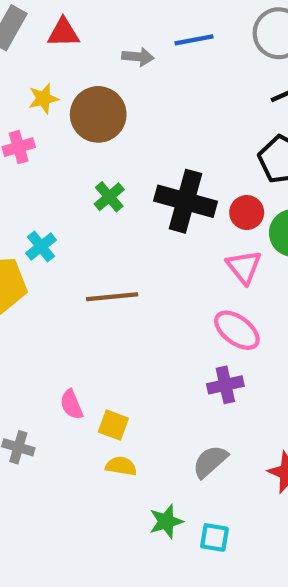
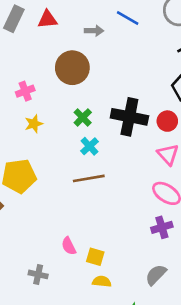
blue line: (194, 40) -> (128, 18), turned 45
yellow star: (43, 99) -> (34, 124), moved
cyan cross: (41, 247) -> (90, 146), moved

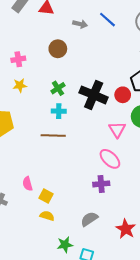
brown circle: (72, 68) -> (58, 49), size x0.7
red circle: (167, 121) -> (123, 95), moved
cyan cross: (90, 146) -> (59, 111), turned 32

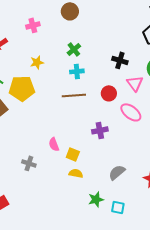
yellow star: (20, 85) -> (37, 62), moved
black cross: (94, 95) -> (120, 60), moved, size x0.6
red circle: (123, 95) -> (109, 93), moved
purple cross: (101, 184) -> (100, 130), moved

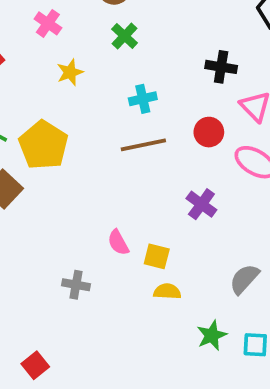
pink cross: (33, 25) -> (48, 23), turned -32
green cross: (74, 49) -> (125, 36), moved
yellow star: (37, 62) -> (70, 72), moved
yellow pentagon: (22, 88) -> (43, 145), turned -30
purple cross: (100, 130) -> (201, 204), turned -35

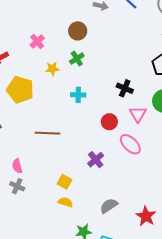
yellow star: (70, 72) -> (52, 69), moved
yellow pentagon: (43, 145) -> (20, 90), moved, turned -30
brown line: (143, 145) -> (47, 133), moved
pink semicircle: (118, 242) -> (17, 166), moved

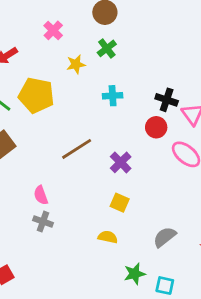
black cross: (125, 88) -> (167, 100), moved
brown line: (47, 133) -> (77, 149), turned -30
purple cross: (96, 160) -> (121, 162), moved
yellow square: (65, 182) -> (120, 203), moved

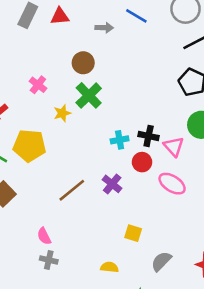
green cross: (107, 48) -> (89, 95), size x1.5
cyan cross: (113, 96) -> (120, 140), moved
purple cross: (121, 162) -> (112, 184), moved
yellow square: (120, 203) -> (133, 233), moved

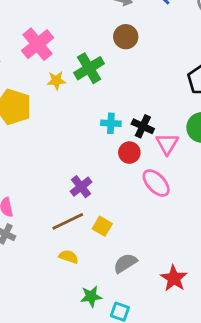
brown circle: (83, 63) -> (126, 37), moved
pink cross: (38, 85) -> (37, 44), size x1.6
purple cross: (112, 184) -> (81, 187), moved
brown line: (72, 190) -> (68, 221), moved

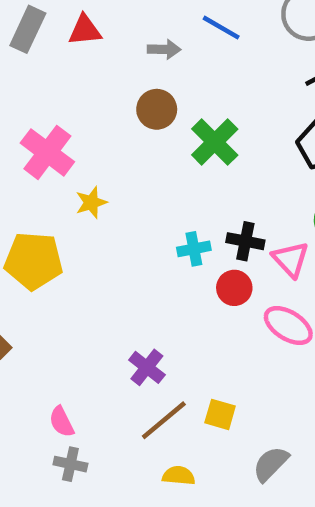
brown circle: (126, 37) -> (157, 109), moved
green cross: (89, 68) -> (215, 142), moved
purple cross: (81, 187) -> (147, 367), moved

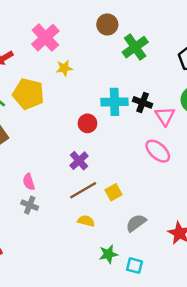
cyan cross: (194, 249) -> (115, 102), size x1.5
red circle: (234, 288) -> (87, 123), moved
yellow square: (220, 414) -> (114, 192), turned 35

